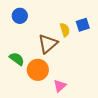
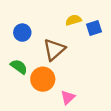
blue circle: (20, 16) -> (22, 33), moved
yellow semicircle: (65, 30) -> (73, 20), moved, turned -88

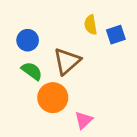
yellow semicircle: (73, 20) -> (91, 25), turned -84
green semicircle: (19, 67) -> (32, 71), moved

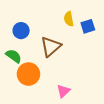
green semicircle: (32, 71) -> (14, 56), moved
orange circle: (53, 98) -> (28, 74), moved

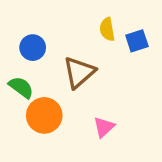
pink triangle: (63, 91) -> (104, 127), moved

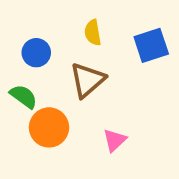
yellow semicircle: (107, 29) -> (93, 33), moved
blue square: (137, 41) -> (151, 45), size x1.4

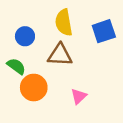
yellow semicircle: (93, 33) -> (64, 22), size x1.5
brown triangle: (87, 80) -> (60, 55), turned 44

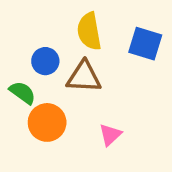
blue square: (104, 31) -> (145, 44), turned 35
blue circle: (25, 36) -> (45, 61), moved

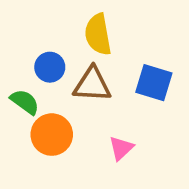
blue square: (145, 44) -> (154, 83), moved

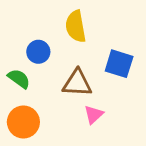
brown triangle: (92, 84) -> (77, 83), moved
orange circle: (52, 135) -> (23, 122), moved

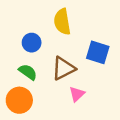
green semicircle: (19, 79) -> (28, 72), moved
brown triangle: (77, 83) -> (63, 68), turned -30

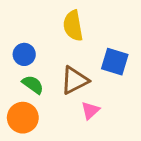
blue circle: (32, 43) -> (24, 54), moved

